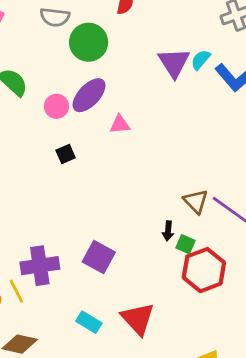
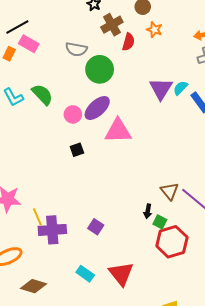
pink triangle: (120, 124) -> (118, 131), size x1.8
purple square: (99, 257) -> (96, 227), size x0.7
yellow line: (16, 291) -> (37, 217), moved

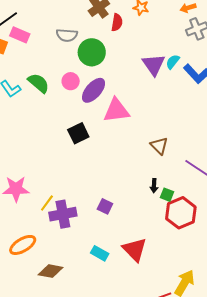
pink circle: (73, 114) -> (71, 81), moved
black square: (77, 150) -> (78, 133), size x1.5
brown triangle: (170, 191) -> (159, 146), moved
yellow line: (37, 217) -> (47, 203), turned 66

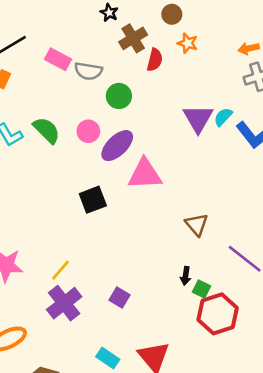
pink rectangle: (20, 35) -> (58, 59), moved
green circle: (92, 52) -> (119, 96), size x0.7
yellow line: (47, 203) -> (60, 270), moved
purple cross: (63, 214) -> (64, 303), turned -32

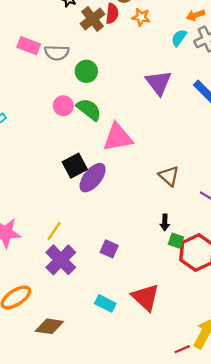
red semicircle: (155, 60) -> (112, 14), moved
cyan semicircle: (223, 117) -> (179, 38), moved
green semicircle: (47, 130) -> (89, 109), moved
purple ellipse: (117, 146) -> (93, 178), moved
green square: (201, 289) -> (176, 241), moved

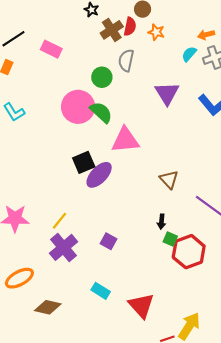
gray semicircle: (57, 53) -> (126, 60), moved, turned 95
pink circle: (63, 106) -> (78, 107), size x1.8
red triangle: (146, 297) -> (141, 306), moved

